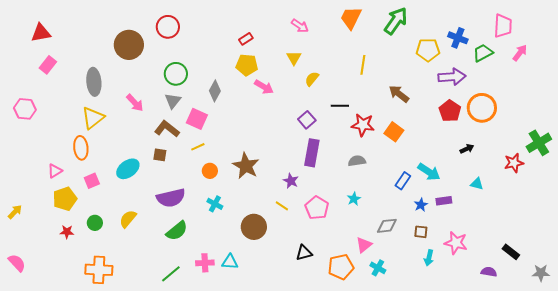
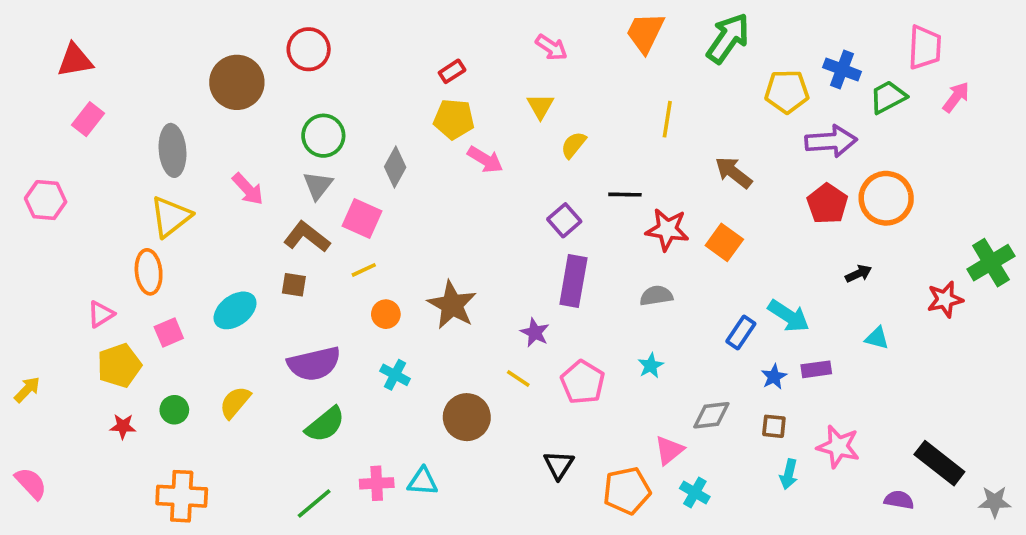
black rectangle: (511, 252) -> (939, 463), size x1.5
black triangle: (304, 253) -> (559, 465), turned -42

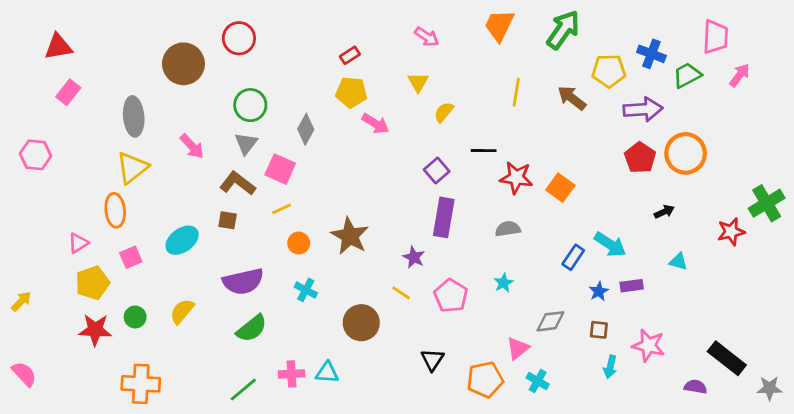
brown arrow: (733, 172) -> (572, 98), moved
red star: (123, 426) -> (95, 330), size x1.6

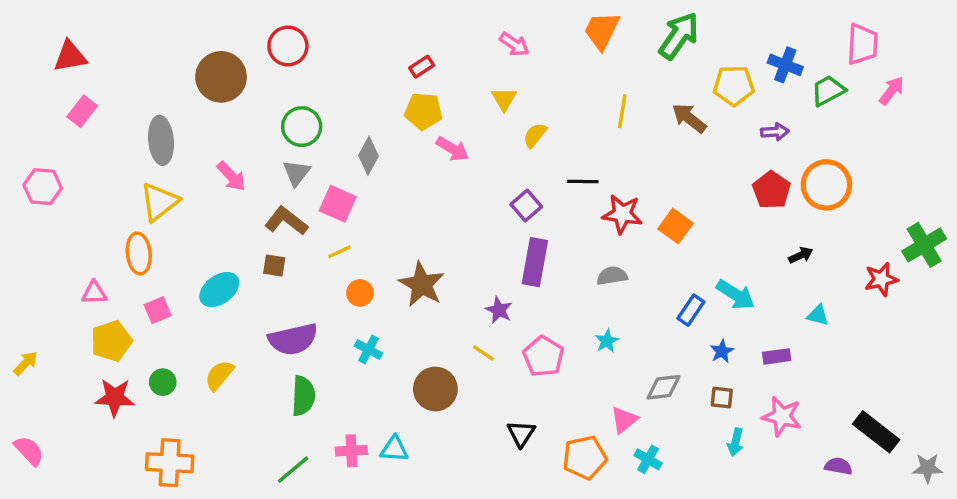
purple arrow: (643, 109) -> (775, 132), size x0.6
pink triangle: (78, 243) -> (94, 293), turned 30
purple rectangle: (632, 286) -> (777, 356), moved
green semicircle: (252, 328) -> (303, 396), turned -48

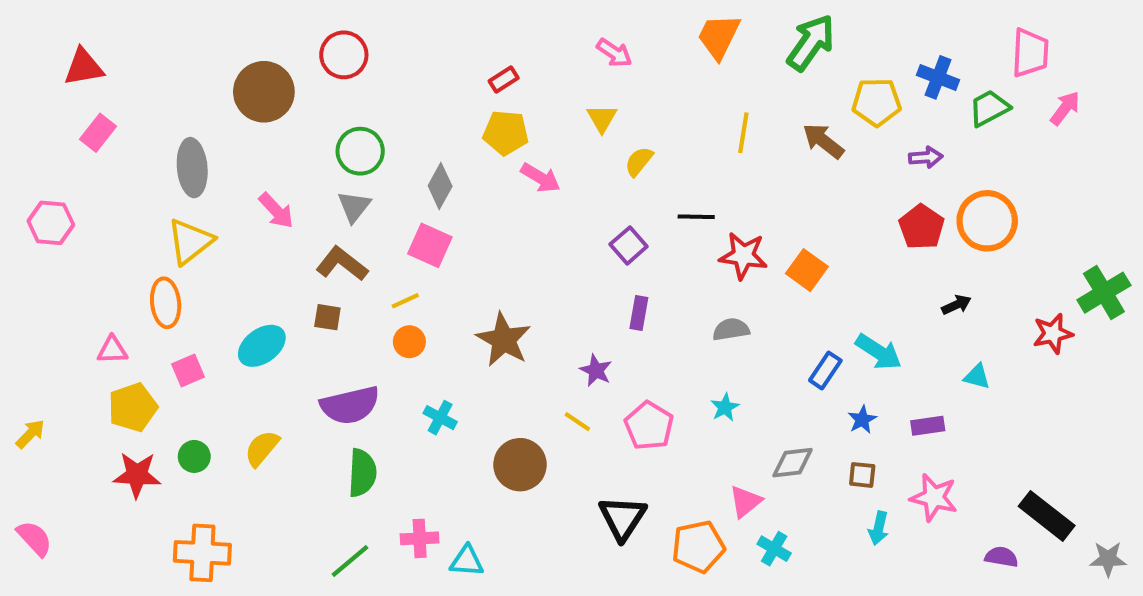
pink square: (338, 204) -> (430, 245), moved
purple rectangle: (535, 262) -> (639, 313), size x0.6
orange circle: (360, 293) -> (409, 342), moved
black triangle: (521, 434) -> (622, 518), size x1.4
cyan triangle: (394, 449) -> (467, 561), moved

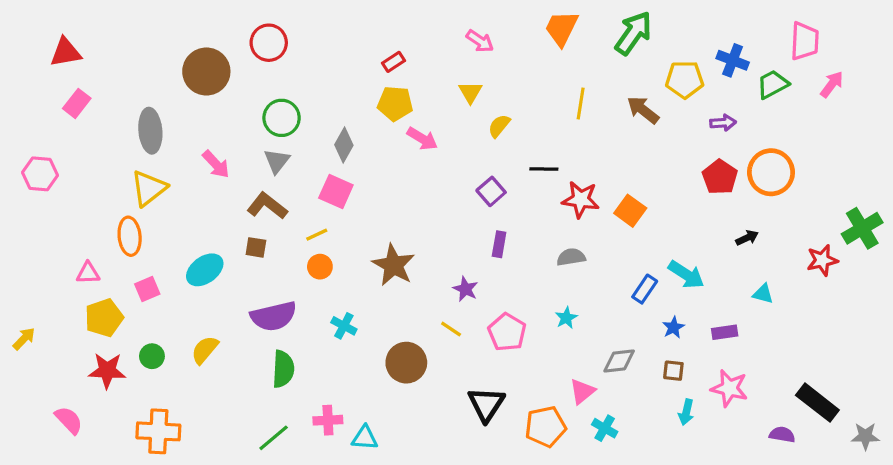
pink semicircle: (34, 538) -> (69, 420), moved

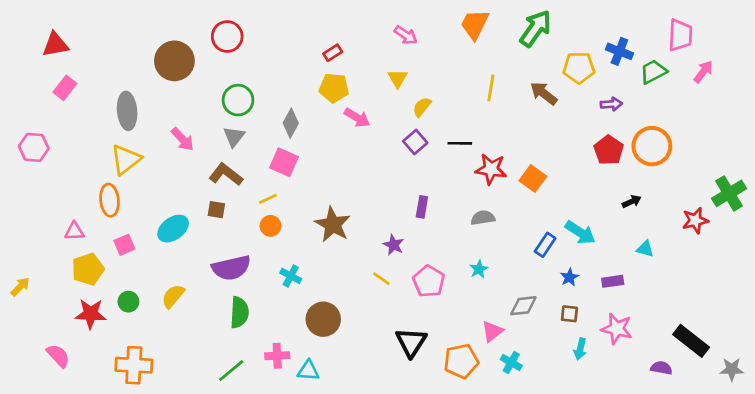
purple square: (491, 191) -> (415, 142), moved
brown circle: (406, 363) -> (323, 319), moved

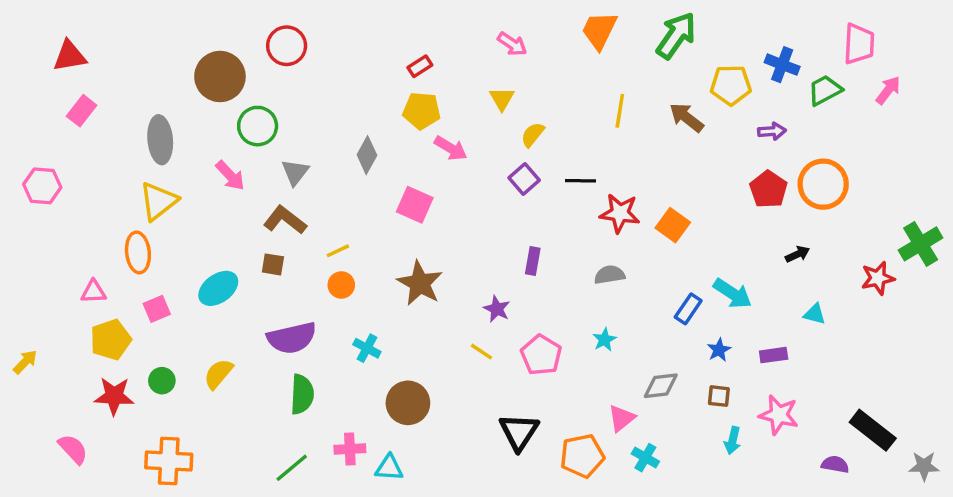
green circle: (238, 100) -> (258, 126), moved
pink square: (284, 162) -> (415, 205), moved

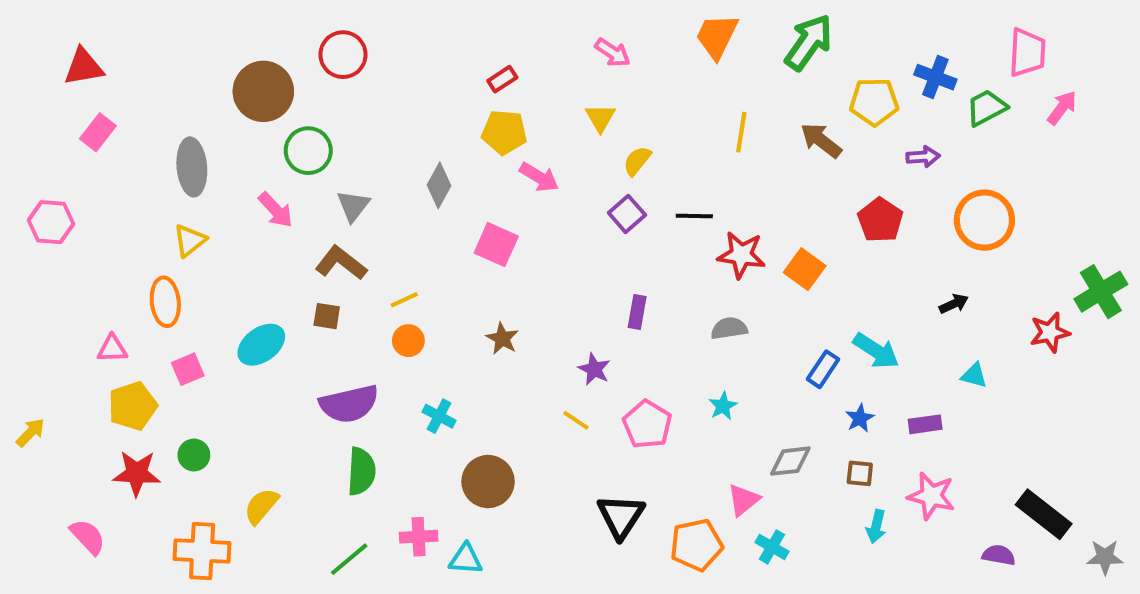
red pentagon: (768, 189) -> (880, 220), moved
yellow triangle: (158, 201) -> (190, 240), size x0.7
brown star: (420, 283) -> (502, 339), size x0.6
yellow semicircle: (218, 374) -> (261, 506), moved

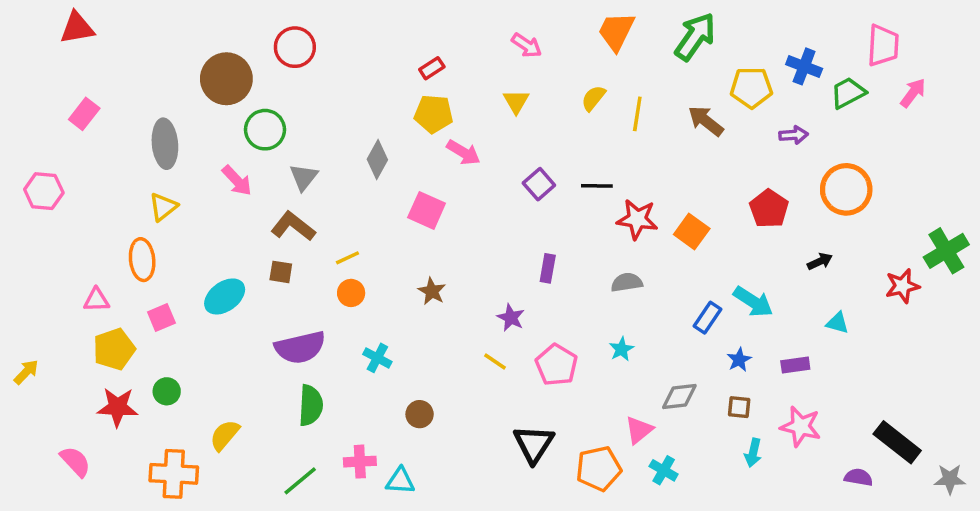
red triangle: (84, 67) -> (77, 28), moved
yellow semicircle: (637, 161) -> (593, 98), moved
red pentagon: (880, 220) -> (769, 209), moved
brown circle: (488, 482) -> (420, 414), size x0.6

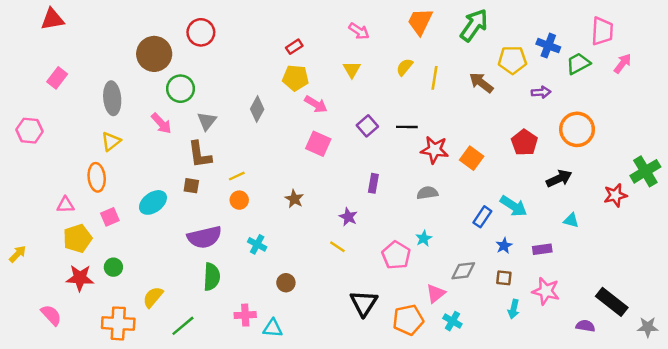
pink square: (427, 210) -> (318, 144), moved
brown L-shape: (293, 226) -> (200, 155), turned -136
black arrow: (820, 261) -> (559, 179), size x1.5
pink pentagon: (556, 365) -> (396, 255), moved
green line: (300, 481) -> (183, 326), moved

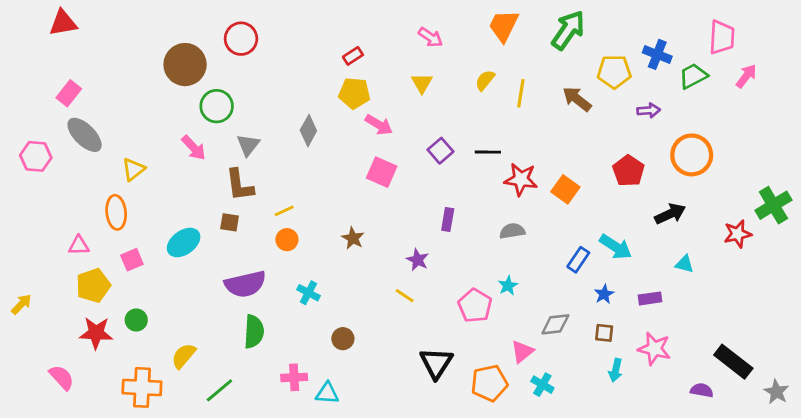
gray ellipse: (112, 98) -> (85, 135), moved, turned -40
gray star: (648, 327) -> (776, 392), turned 30

